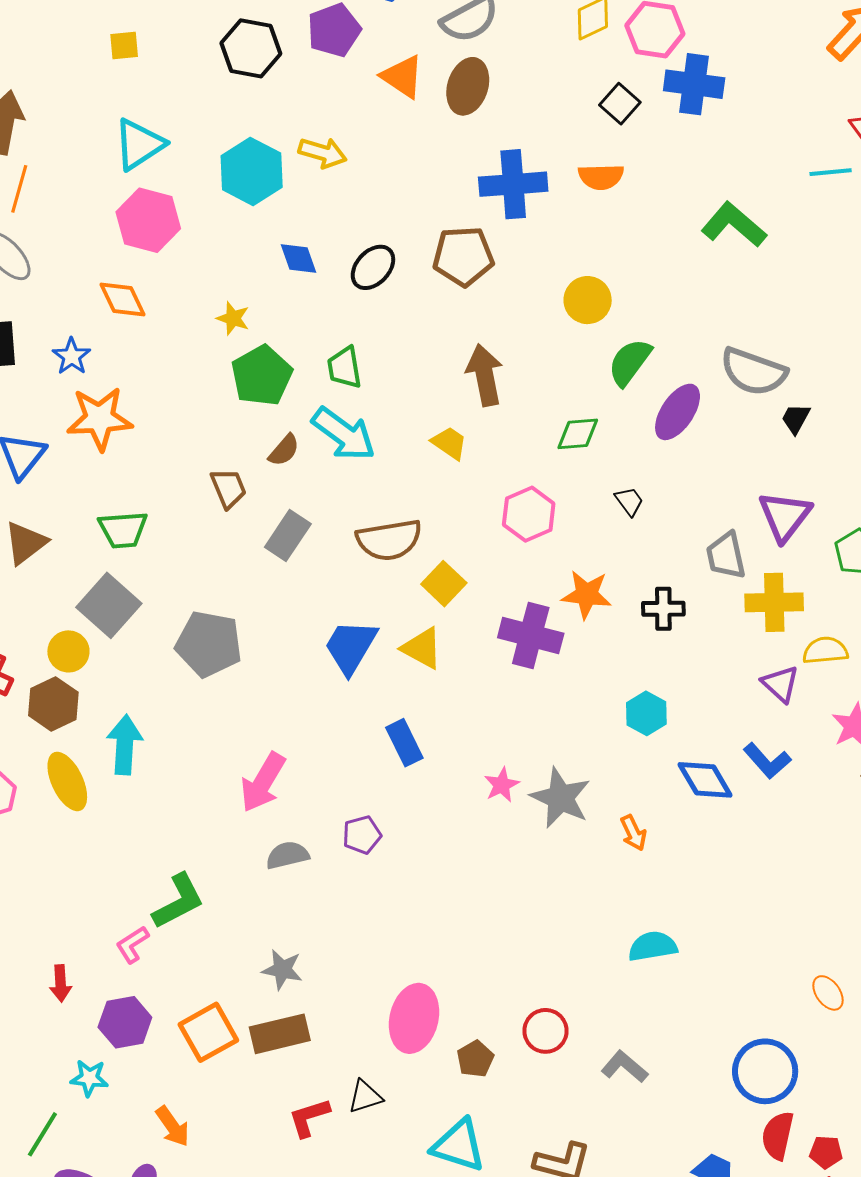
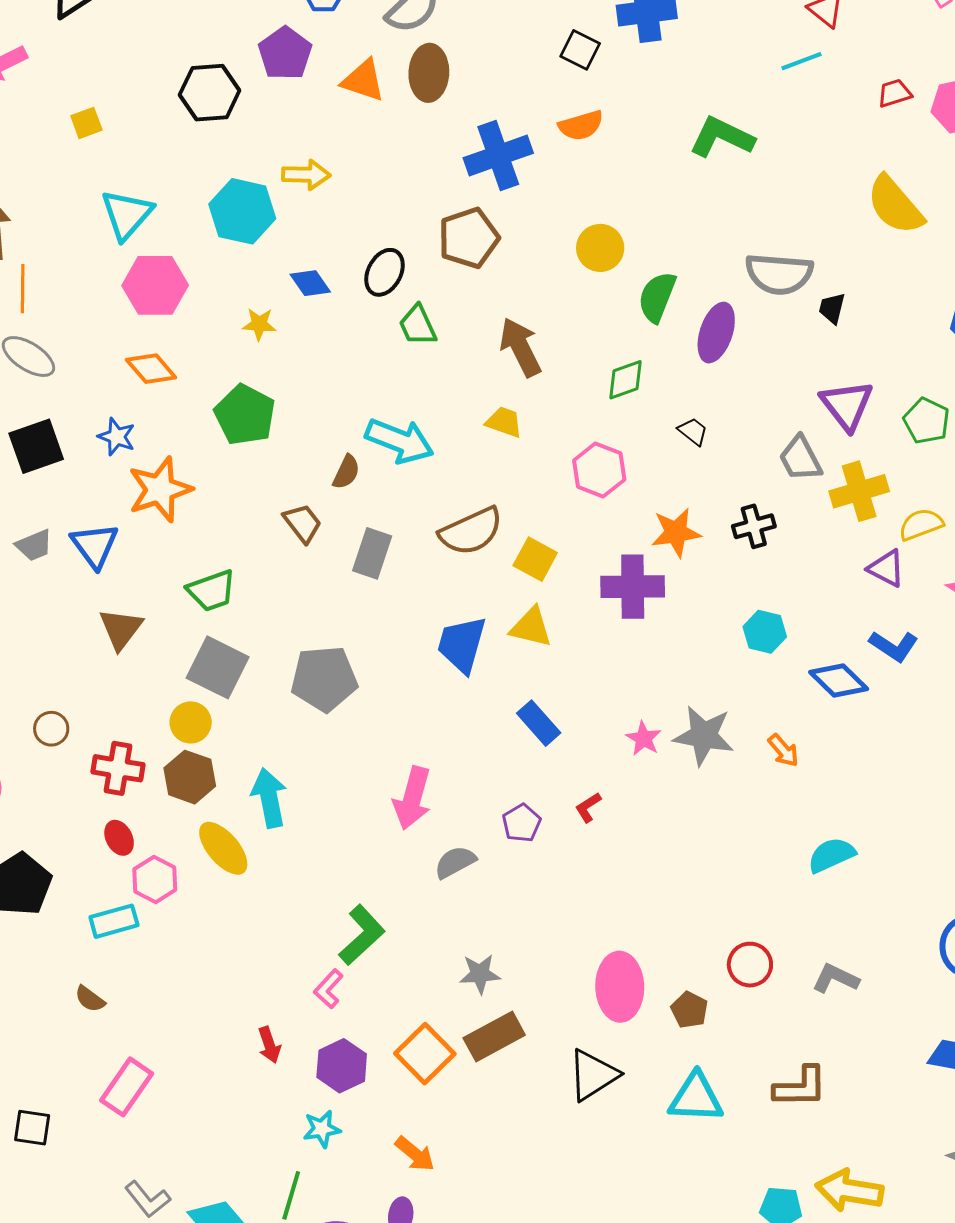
yellow star: (233, 318) -> (259, 324), moved
green trapezoid: (344, 367) -> (418, 325), moved
green pentagon: (262, 376) -> (245, 415), moved
black triangle: (365, 1097) -> (593, 1075), size x1.5
red L-shape: (309, 1117) -> (588, 807), moved, size x0.7

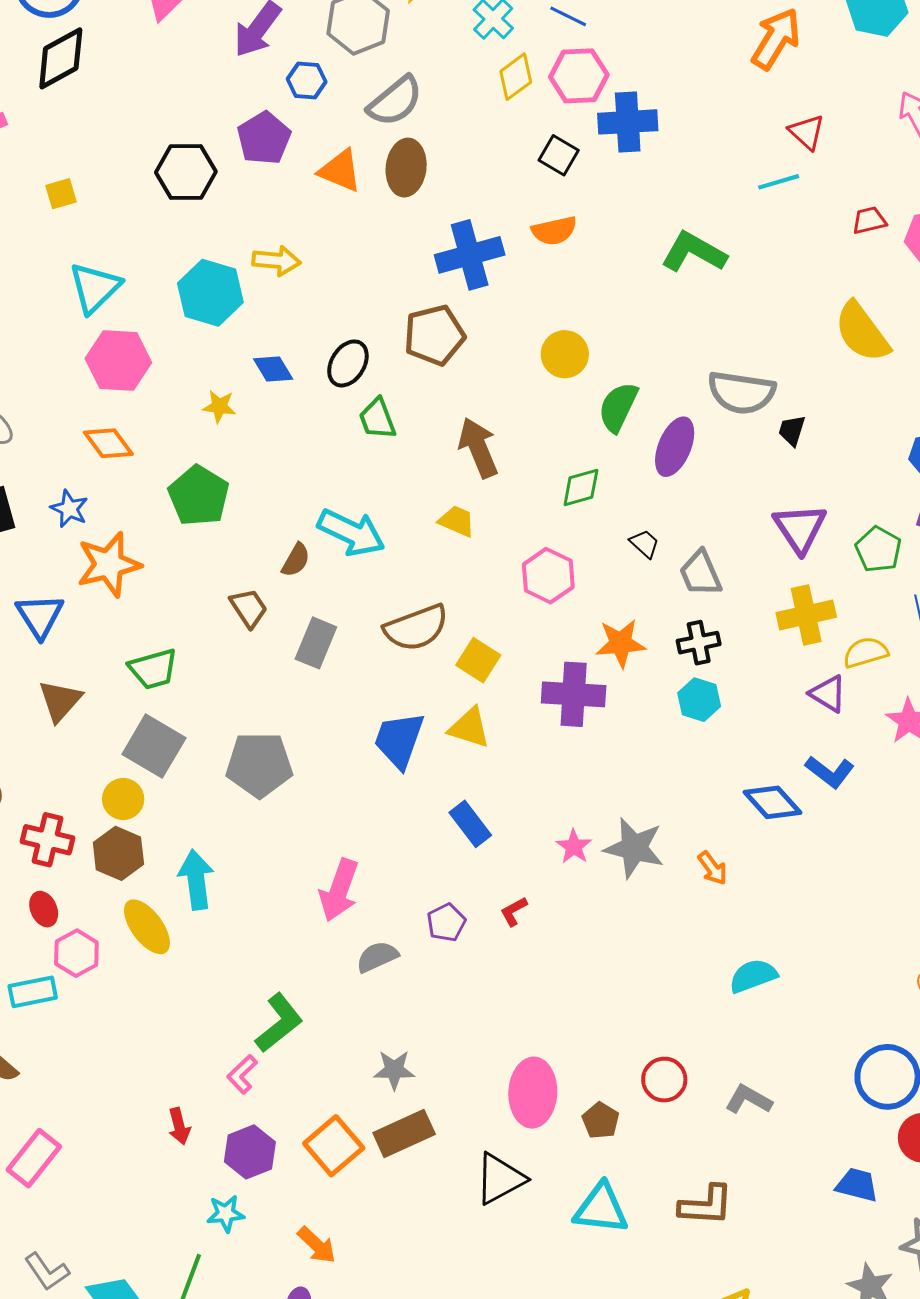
gray trapezoid: (800, 459) -> (700, 573), moved
cyan hexagon: (765, 632) -> (699, 700), moved

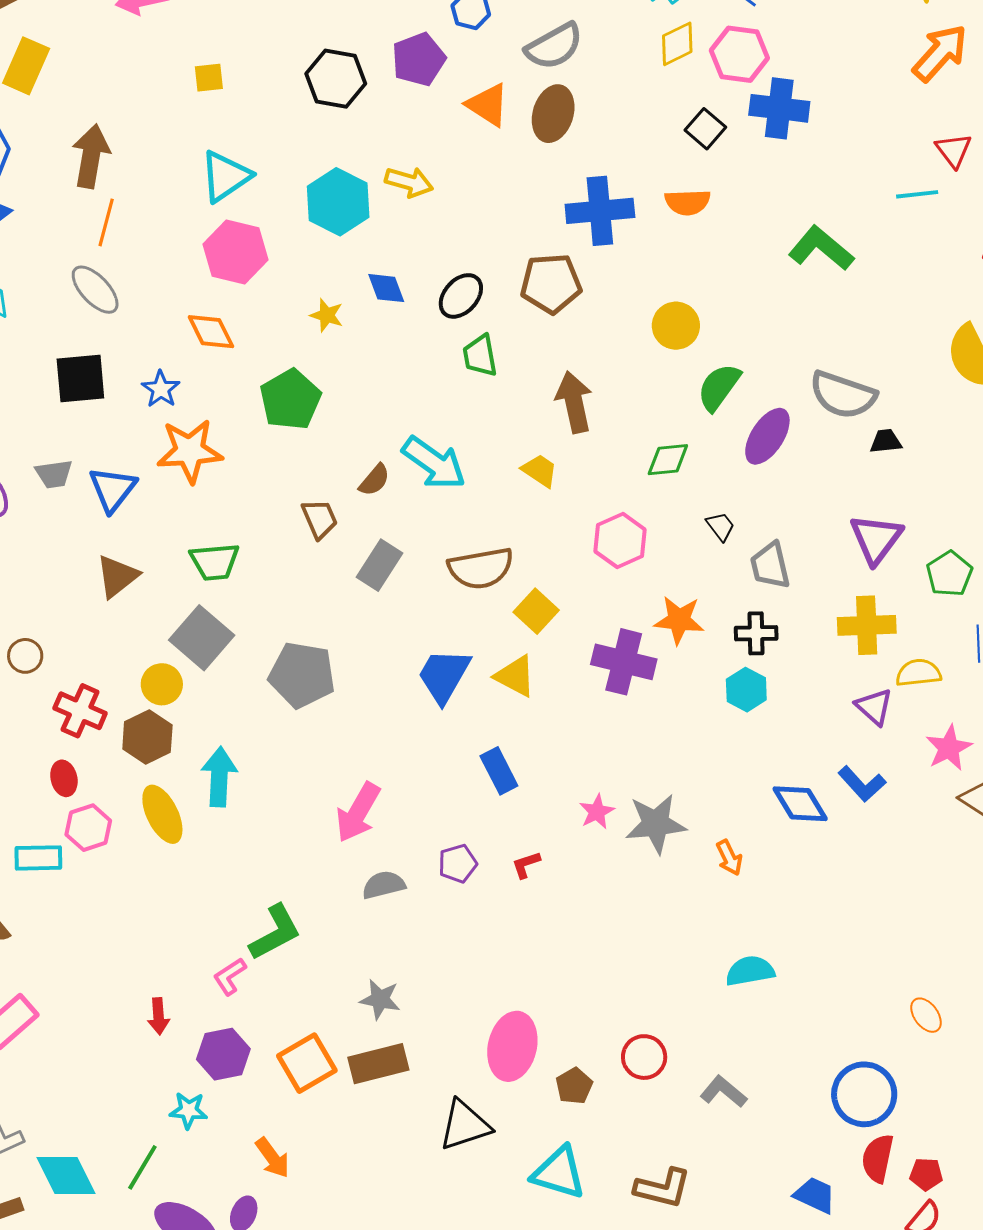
black trapezoid: (792, 431) -> (886, 441), turned 56
gray star: (634, 848) -> (656, 824), turned -30

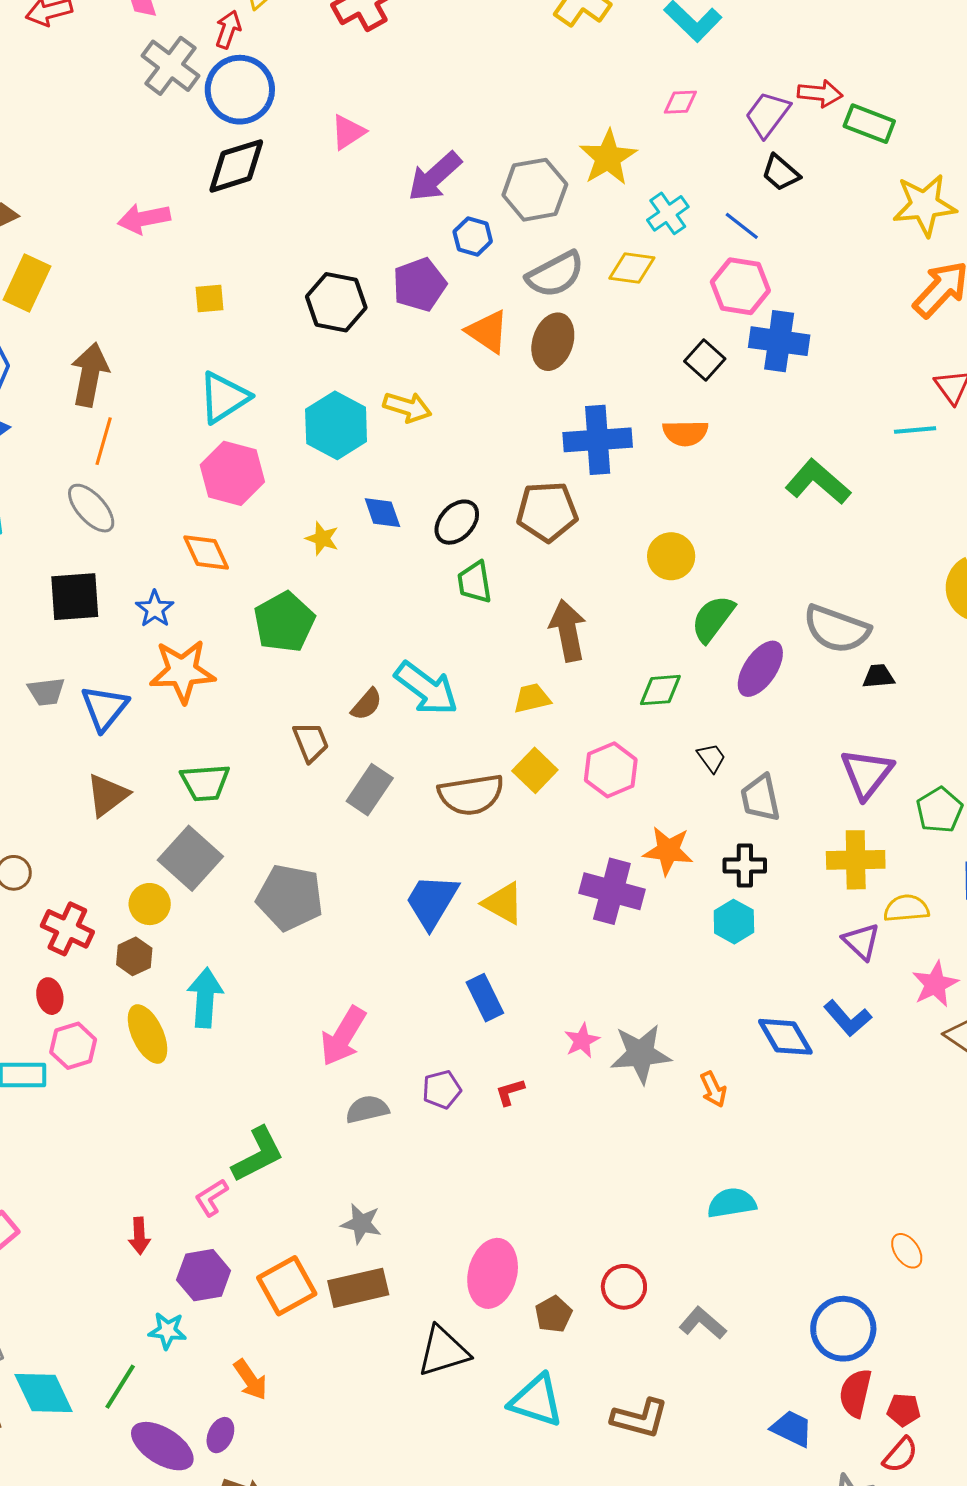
yellow diamond: (677, 44) -> (632, 268), moved, turned 33
yellow trapezoid: (540, 471) -> (532, 698), turned -48
yellow square: (536, 611) -> (535, 770), moved
brown hexagon: (147, 737) -> (134, 956), size x0.7

